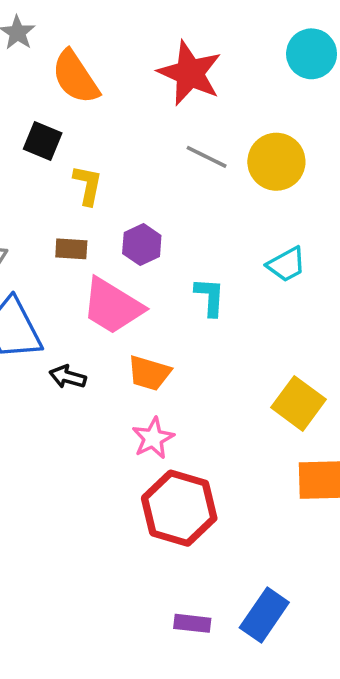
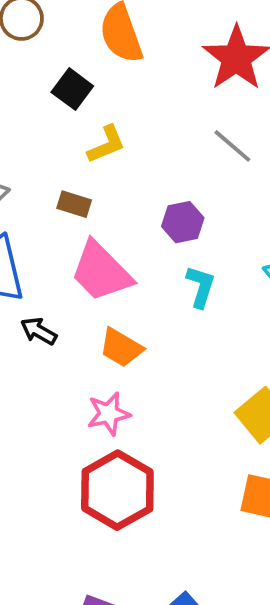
yellow L-shape: (88, 185) -> (106, 144), turned 42
purple hexagon: (142, 244) -> (183, 222), moved

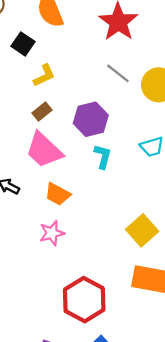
brown rectangle: (74, 204) -> (42, 112), moved, turned -54
purple hexagon: (183, 222) -> (91, 119), size x1.4
red hexagon: (117, 490) -> (84, 300), moved

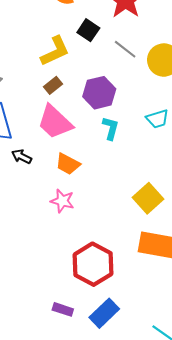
black square: (23, 44) -> (88, 30), moved
yellow L-shape: (44, 76) -> (55, 51), size x1.4
pink star: (52, 233) -> (62, 201), turned 30

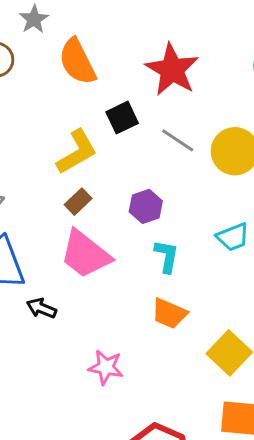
black square: (88, 30) -> (122, 118), turned 35
purple hexagon: (99, 93) -> (146, 206), size x0.7
orange trapezoid: (68, 164) -> (169, 313), moved

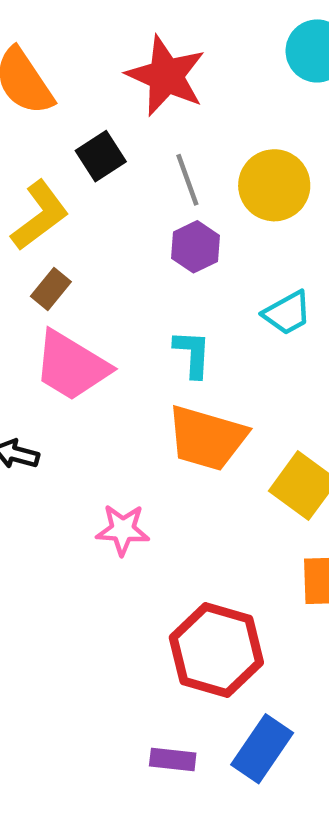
gray line: (178, 140) -> (187, 180), turned 44
purple hexagon: (146, 206) -> (195, 247), moved
orange trapezoid: (169, 313) -> (207, 438), size x1.5

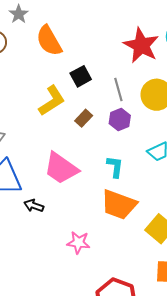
red star: (166, 76) -> (141, 45), moved
brown rectangle: (51, 289) -> (84, 118), moved

